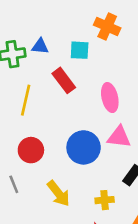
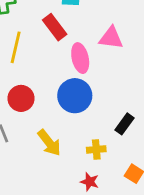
pink ellipse: (110, 98) -> (80, 58), moved
pink triangle: (119, 137) -> (111, 38), moved

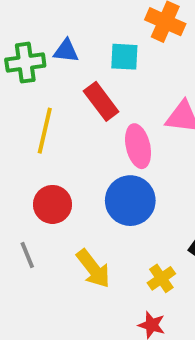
yellow cross: (96, 149) -> (161, 278), turned -30

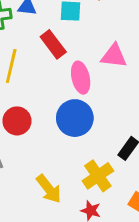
yellow arrow: (93, 269) -> (49, 189), moved
yellow cross: (161, 278) -> (98, 176), size x1.5

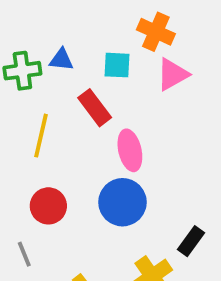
pink triangle: (114, 56) -> (173, 74), moved, turned -36

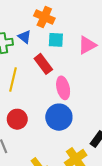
orange cross: (156, 32) -> (44, 17), moved
blue triangle: (61, 60) -> (25, 37), turned 32

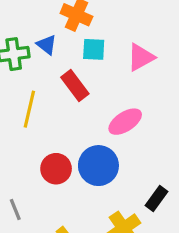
pink ellipse: (63, 88) -> (125, 122), moved, turned 70
red circle: (17, 119) -> (56, 169), moved

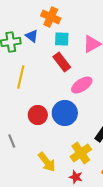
red rectangle: (75, 85) -> (62, 62), moved

